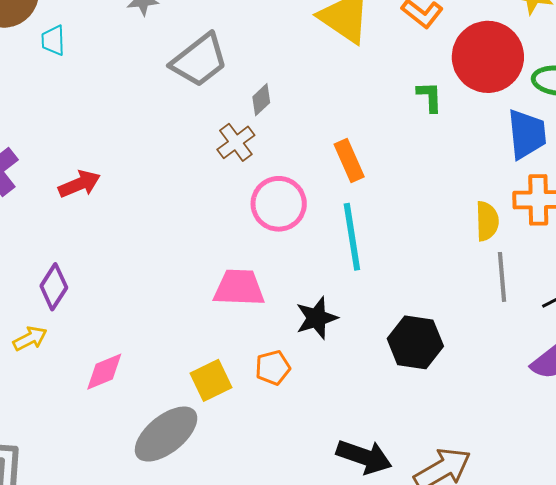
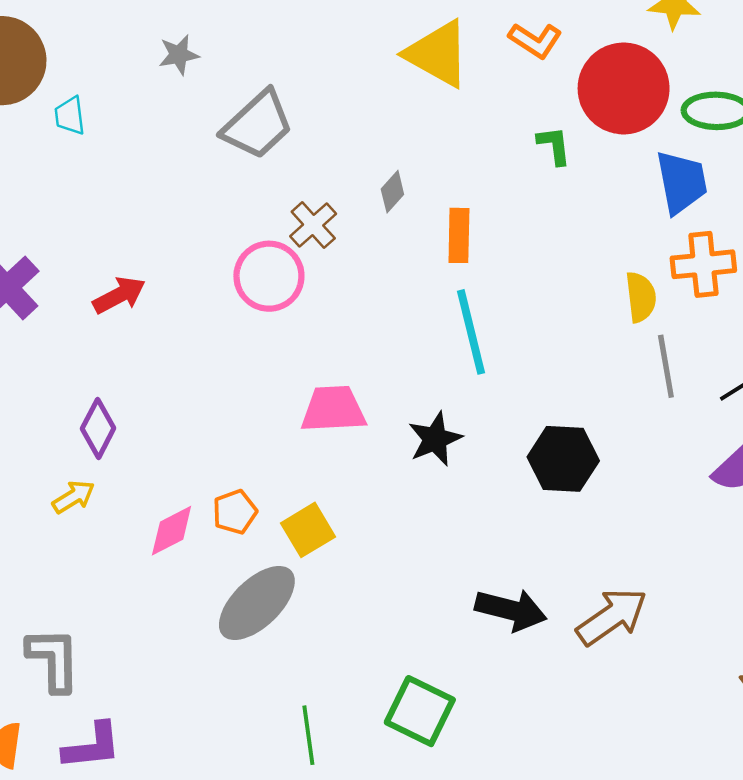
gray diamond: (261, 100) -> (392, 192), moved
orange rectangle: (349, 161) -> (459, 235), turned 30
pink circle: (279, 204) -> (269, 276), moved
orange pentagon: (273, 368) -> (235, 512), moved

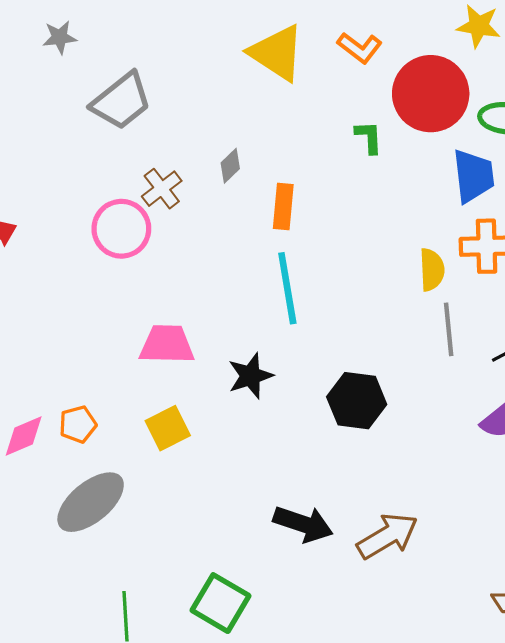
yellow square: (308, 530) -> (168, 428), moved

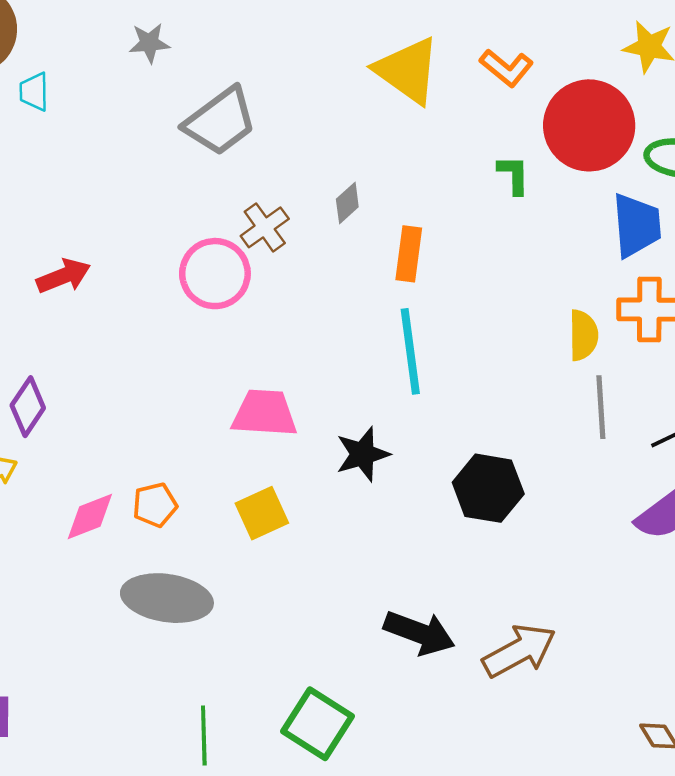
gray ellipse: (91, 502) -> (167, 598), turned 46

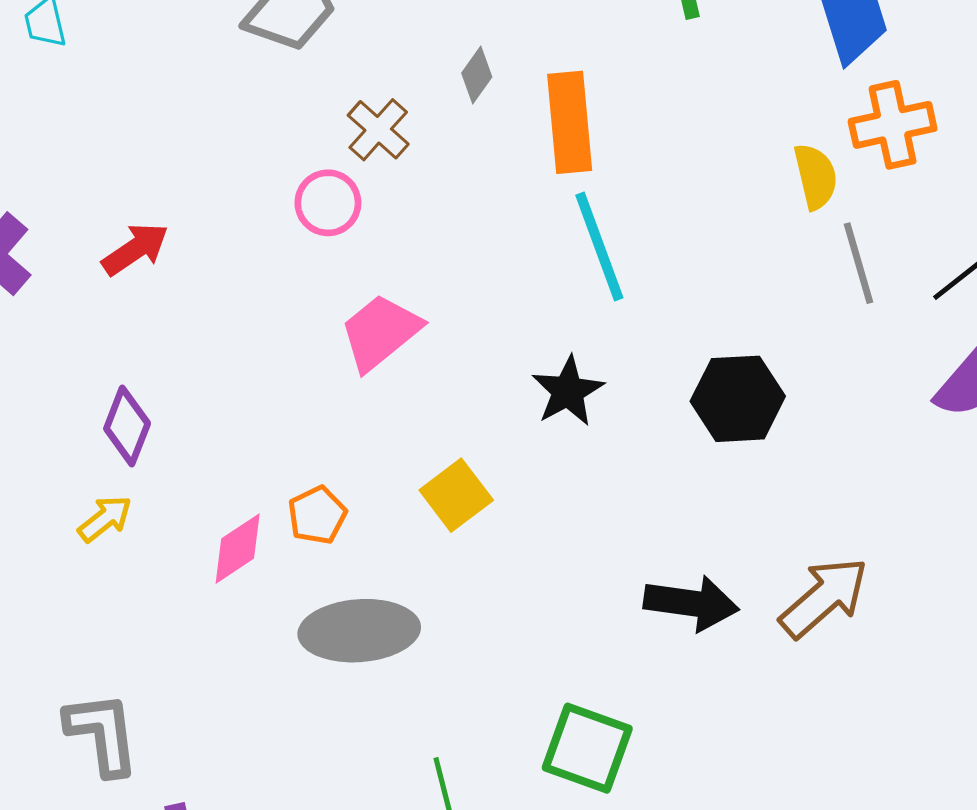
orange rectangle: (409, 254) -> (570, 122), size x1.4
pink circle: (215, 274) -> (328, 203), size x0.7
pink trapezoid: (264, 413) -> (380, 332), moved, turned -30

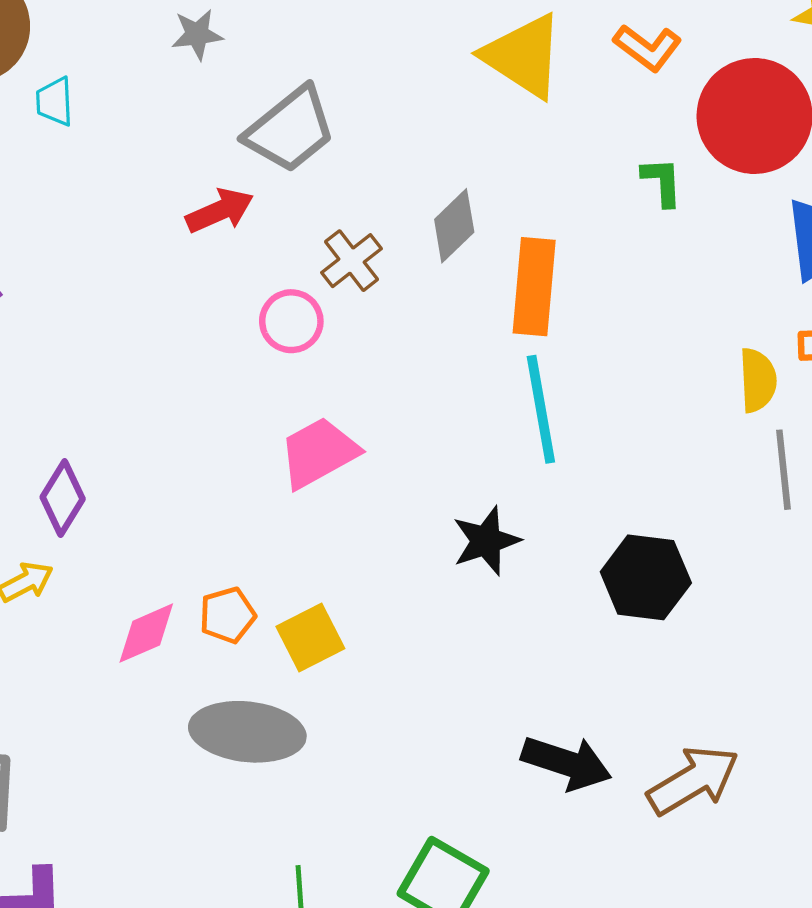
gray diamond: (477, 75) -> (454, 226), size x1.4
red arrow: (135, 249) -> (220, 211), moved
yellow square: (456, 495) -> (310, 637), moved

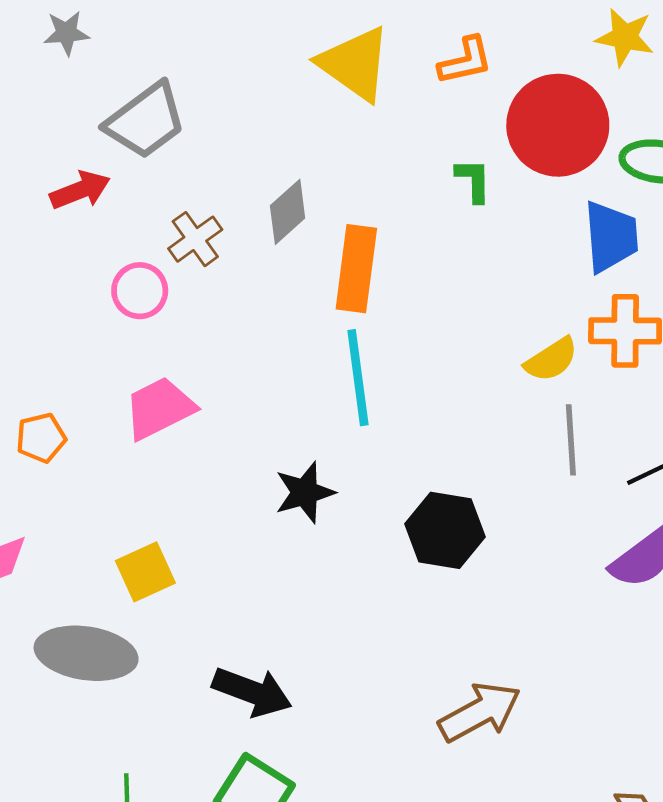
orange L-shape: (648, 48) -> (465, 61), turned -52
yellow semicircle: (758, 380) -> (551, 360), turned 58
orange pentagon: (227, 615) -> (41, 438), moved
black arrow: (567, 763) -> (252, 692), moved

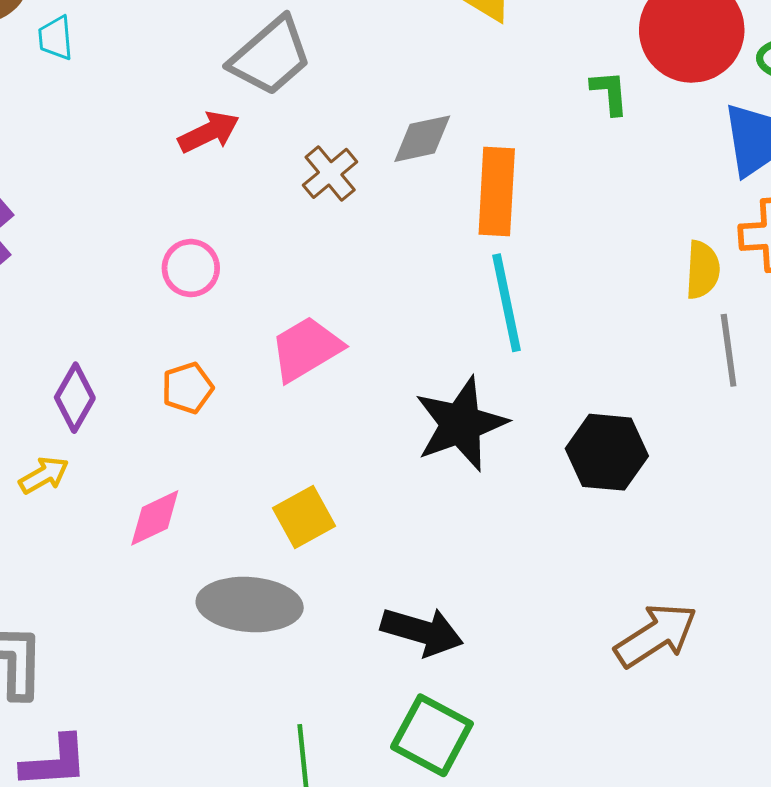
gray diamond: (288, 212) -> (422, 139), turned 34
pink circle: (140, 291) -> (191, 268), moved
yellow semicircle: (551, 360) -> (703, 270), turned -50
black star: (305, 492) -> (461, 424), size x1.5

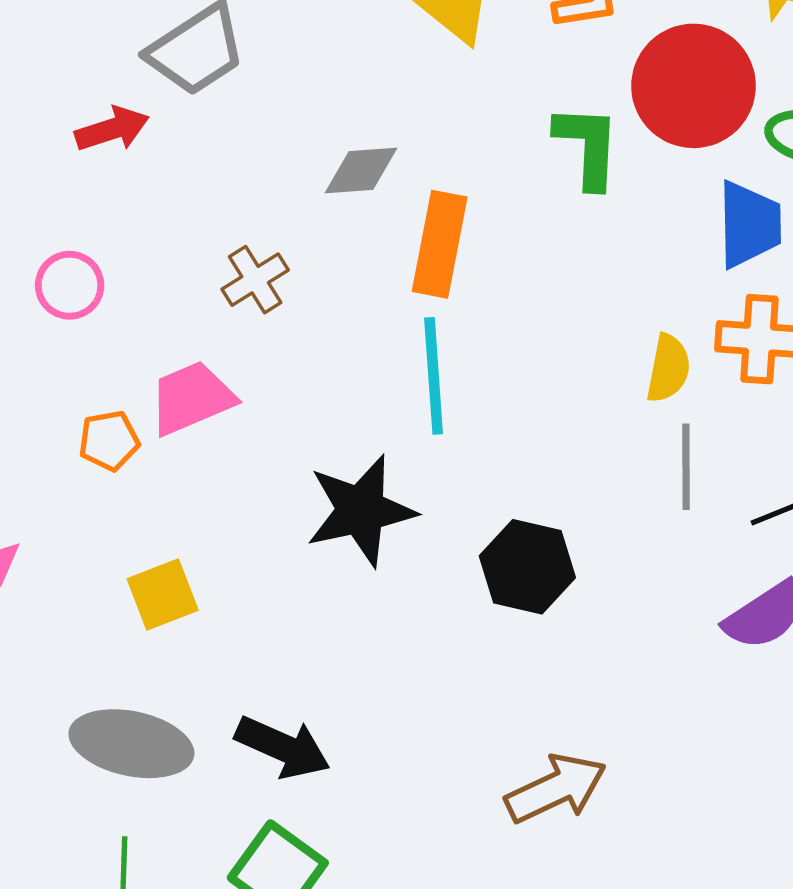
green L-shape: (610, 93) -> (587, 146), size x1.6
brown cross: (330, 173) -> (255, 280), moved
orange pentagon: (187, 388) -> (109, 441), moved
gray ellipse: (250, 605) -> (131, 744), moved

